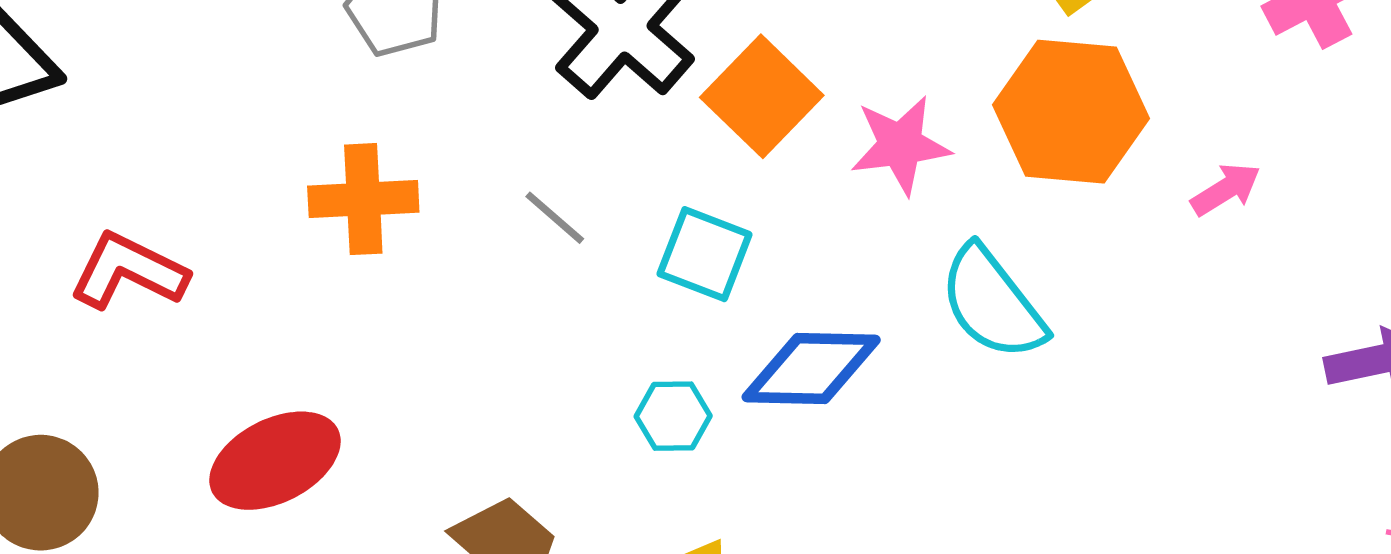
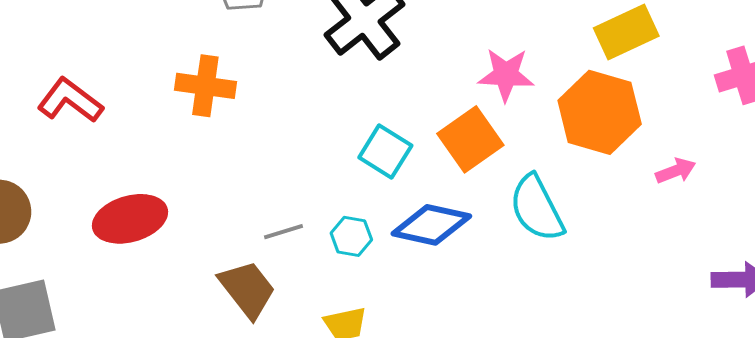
orange square: (762, 96) -> (470, 139), moved
pink star: (900, 145) -> (506, 75), moved
gray line: (555, 218) -> (283, 232), moved, turned -69

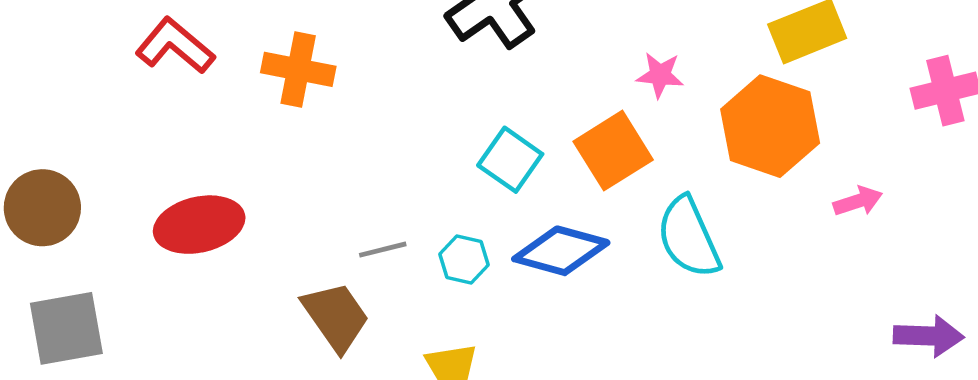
pink star: (506, 75) -> (660, 75), size x0.7
red L-shape: (70, 100) -> (175, 46), moved

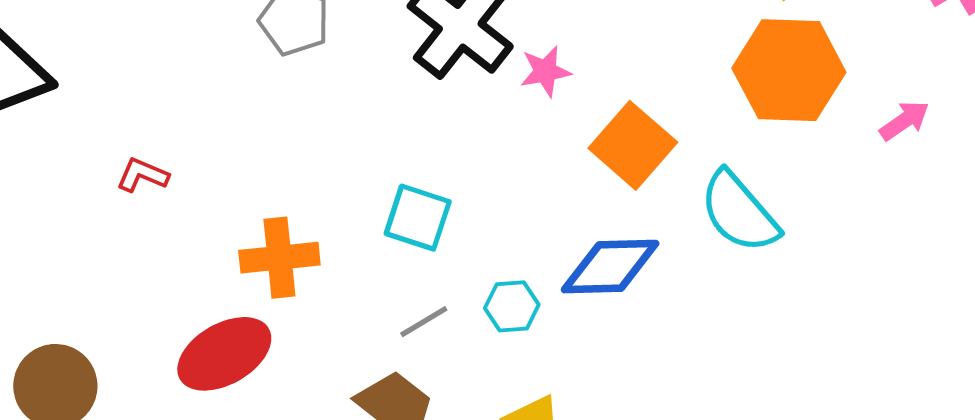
red L-shape: (175, 46) -> (142, 175), size x0.6
orange cross: (298, 69) -> (279, 258), moved
pink star: (660, 75) -> (545, 71), moved
cyan square: (510, 160) -> (418, 218), moved

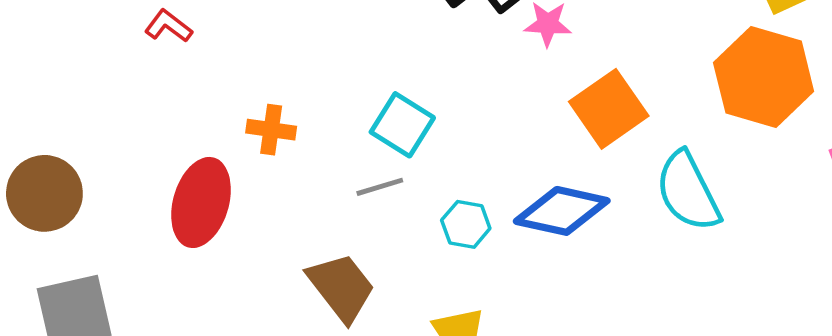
orange cross: (279, 258) -> (271, 130), size x0.7
gray line: (424, 322) -> (380, 187), moved
red ellipse: (224, 354) -> (201, 202), turned -58

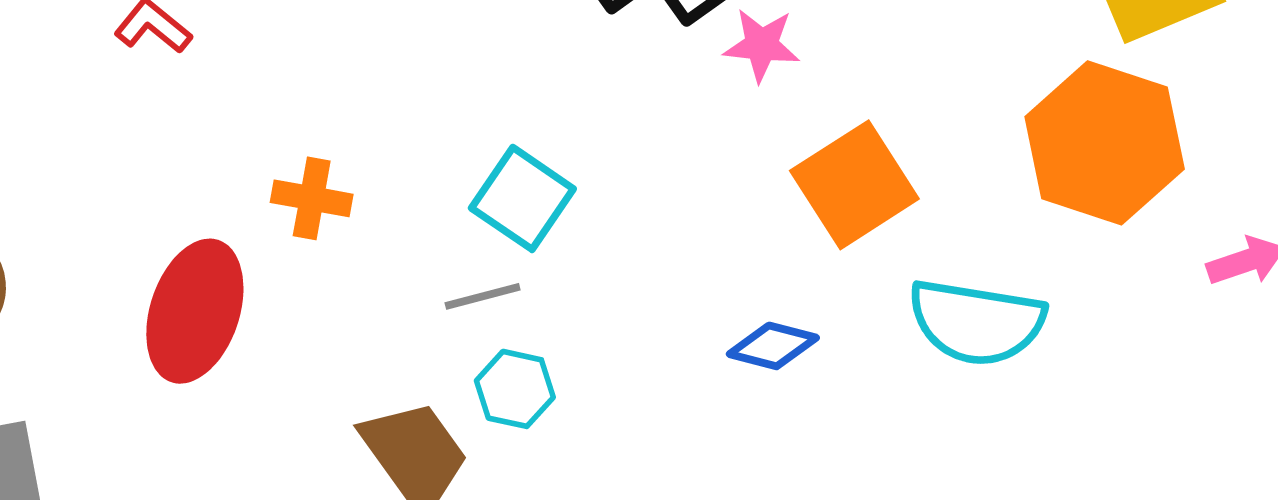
cyan semicircle: (688, 191) -> (977, 322), turned -56
blue diamond: (562, 211) -> (773, 346), size x0.6
cyan hexagon: (466, 224) -> (515, 389), moved

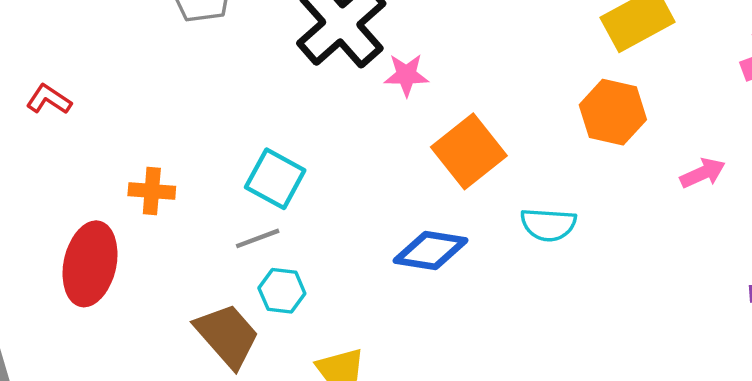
orange hexagon: (1105, 143) -> (613, 112), size x0.7
cyan semicircle: (977, 322) -> (548, 225), size x0.7
blue diamond: (773, 346) -> (430, 250), size x1.4

